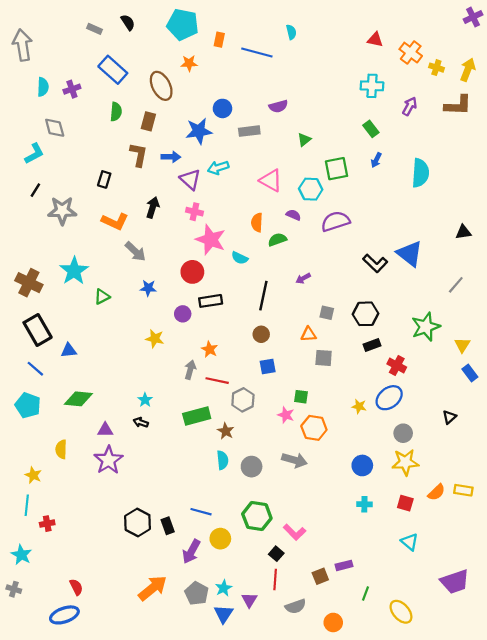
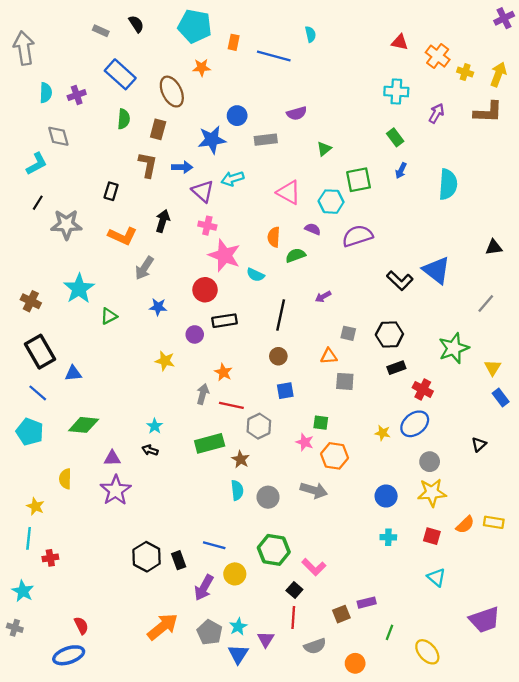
gray arrow: (135, 251) -> (144, 268), turned 80
brown cross: (29, 283) -> (31, 301), size x0.7

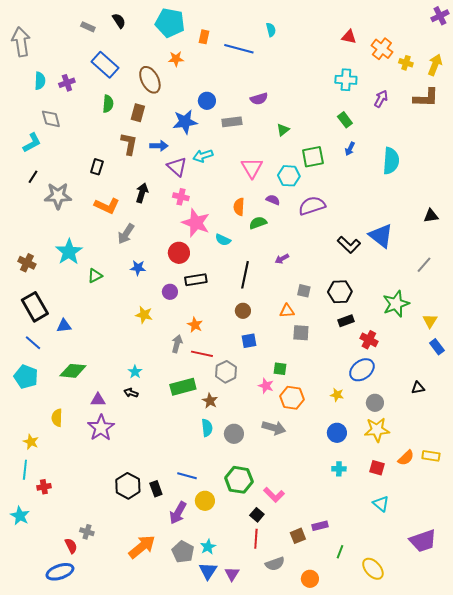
pink triangle: (289, 192) -> (252, 168), turned 30
yellow star: (383, 433) -> (337, 395), moved
black triangle: (479, 444) -> (418, 388), turned 32
gray cross: (15, 628) -> (87, 532), moved
purple triangle: (266, 639) -> (232, 574), moved

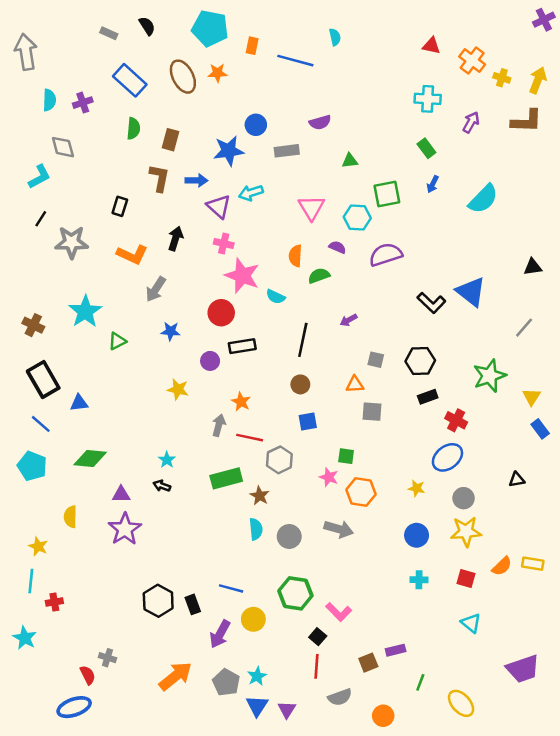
brown ellipse: (150, 80) -> (183, 77), moved
green triangle: (283, 130) -> (350, 161), turned 32
cyan semicircle: (391, 161) -> (483, 199), turned 40

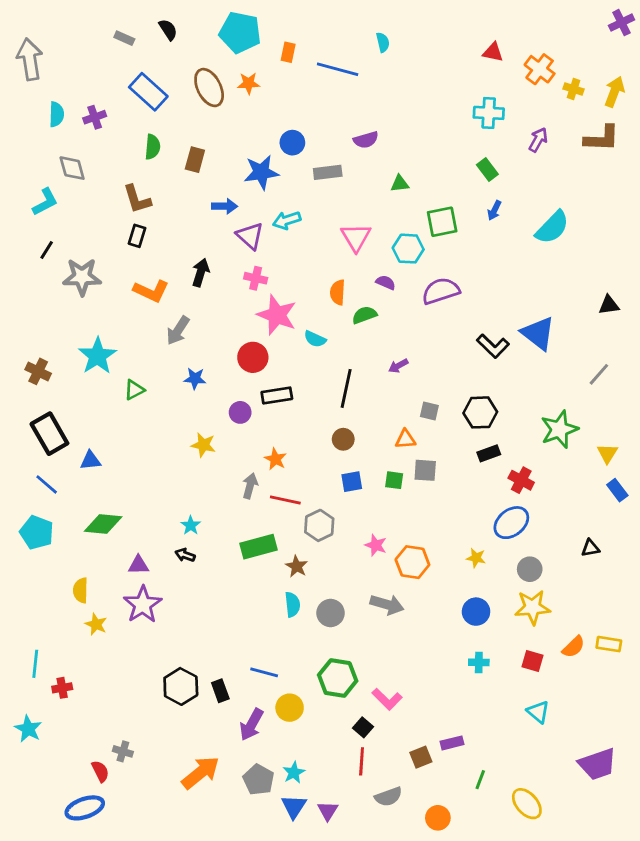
brown L-shape: (159, 178) -> (137, 199), moved, turned 152
green square: (346, 456) -> (394, 480), moved
yellow star: (38, 546) -> (96, 624), moved

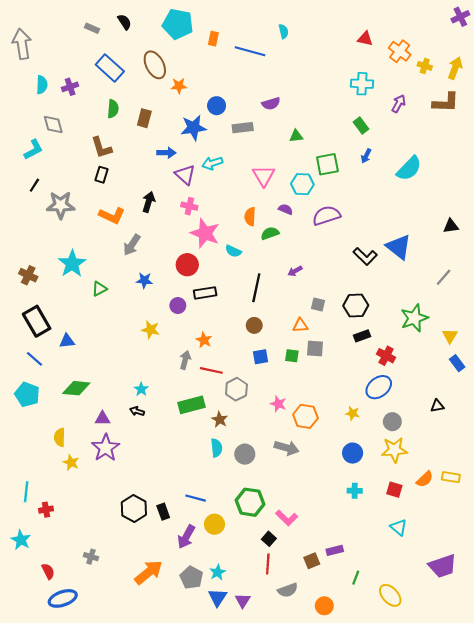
orange star: (249, 83) -> (179, 86), moved
red semicircle: (100, 771) -> (48, 571), moved

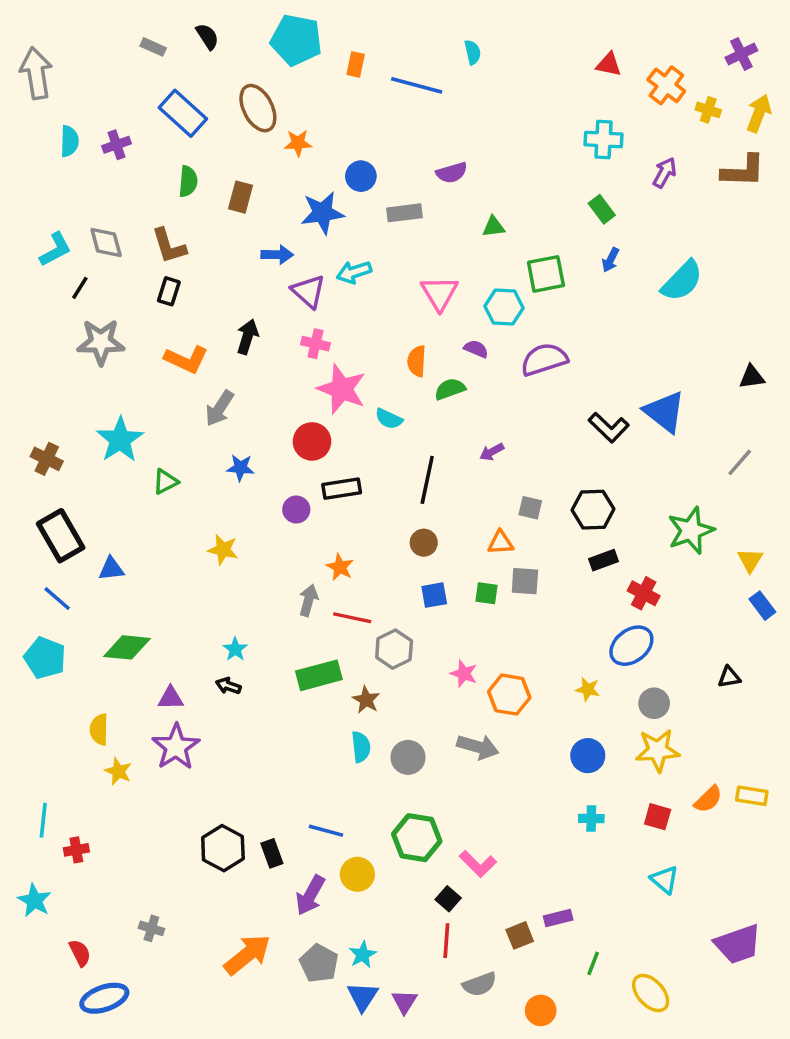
purple cross: (460, 17) -> (741, 54), moved
gray diamond: (53, 125) -> (106, 242), moved
black line: (34, 185) -> (80, 288), moved
yellow star: (151, 330) -> (223, 550), moved

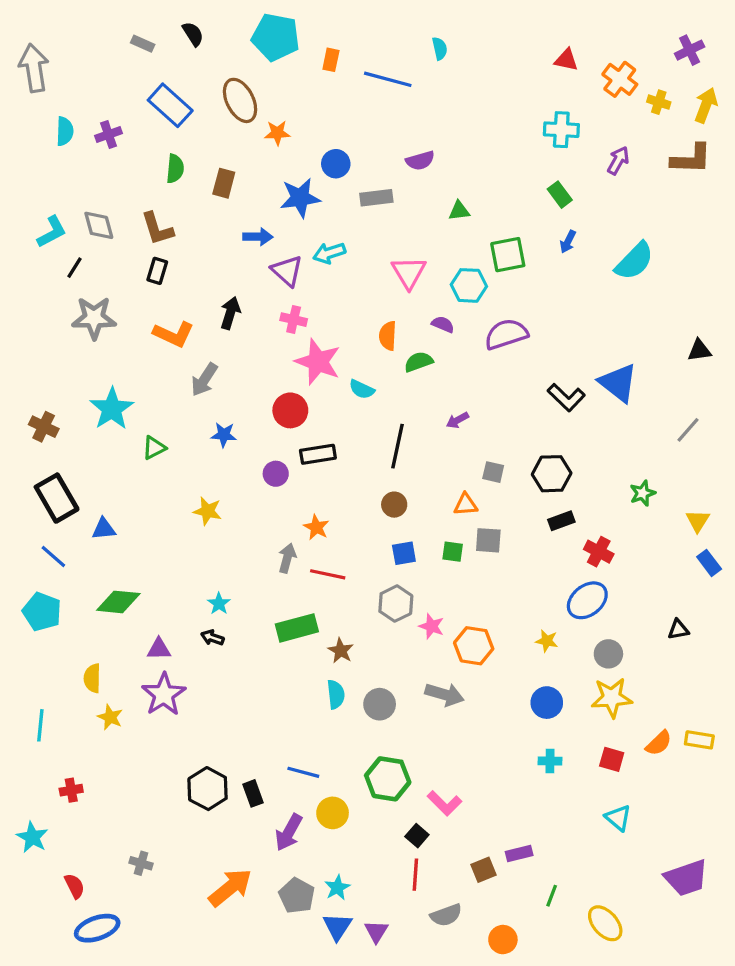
green star: (691, 530) -> (643, 493), size x0.6
gray hexagon: (394, 649) -> (396, 604), moved
cyan line: (43, 820) -> (40, 725), moved

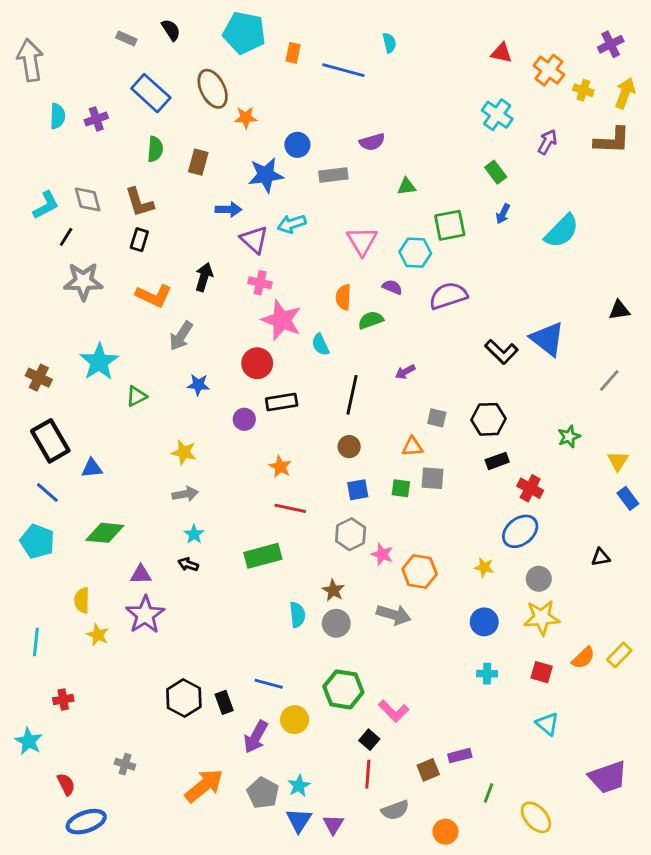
cyan cross: (561, 130) -> (497, 115), turned 32
cyan semicircle: (362, 389) -> (320, 345), turned 40
gray arrow: (287, 558) -> (185, 494), moved, turned 65
brown star: (341, 651) -> (333, 590), moved
yellow rectangle: (699, 740) -> (619, 655), turned -55

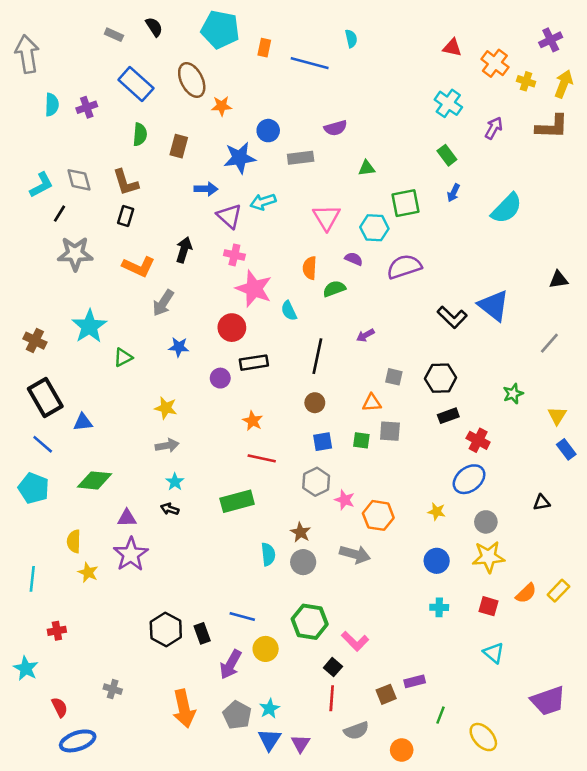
orange arrow: (204, 786) -> (184, 709), turned 117

